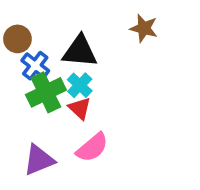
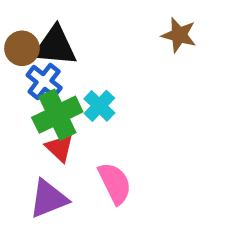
black triangle: (80, 51) -> (55, 46), moved
red triangle: (80, 108) -> (60, 148), moved
pink semicircle: (92, 147) -> (115, 183), turned -76

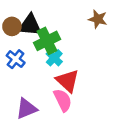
blue cross: (44, 82) -> (16, 59), moved
green cross: (57, 115) -> (47, 41), moved
red triangle: (60, 148) -> (68, 81), moved, size x1.5

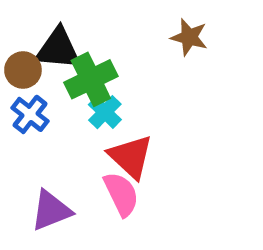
brown circle: (12, 26) -> (23, 70), moved

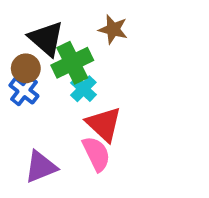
brown star: (189, 37) -> (113, 29), moved
black triangle: (58, 49) -> (46, 39), turned 36
brown circle: (23, 70) -> (26, 68), moved

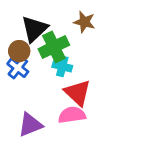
black triangle: (46, 39) -> (34, 29), turned 36
cyan cross: (83, 89) -> (62, 66), turned -30
pink semicircle: (96, 154) -> (72, 115), turned -72

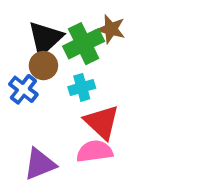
green cross: (54, 47) -> (84, 44), moved
brown circle: (19, 51) -> (43, 66), moved
cyan cross: (62, 66) -> (82, 87), turned -30

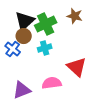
brown star: (111, 29) -> (75, 16), moved
red triangle: (102, 122) -> (77, 67), moved

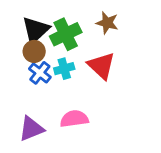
blue cross: (13, 49) -> (40, 73), moved
red triangle: (77, 67) -> (101, 66), moved

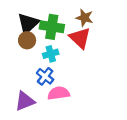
green cross: (66, 34) -> (52, 27), turned 35
red triangle: (101, 66) -> (80, 38), moved
blue cross: (40, 73) -> (45, 76), moved

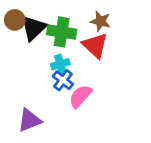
brown circle: (27, 40) -> (15, 20), moved
blue cross: (45, 76) -> (63, 80), moved
pink semicircle: (59, 93) -> (80, 96), moved, turned -40

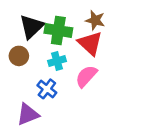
brown circle: (15, 20) -> (19, 56), moved
blue cross: (63, 80) -> (47, 89), moved
pink semicircle: (80, 96) -> (86, 76), moved

